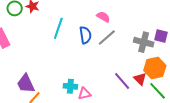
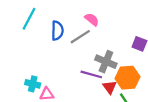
pink semicircle: (103, 17) -> (92, 19), moved
gray cross: (144, 42) -> (106, 62), moved
purple line: (122, 81) -> (91, 74), moved, turned -42

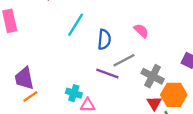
gray line: (80, 37) -> (124, 60), moved
purple line: (91, 74) -> (107, 74), moved

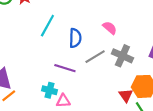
purple line: (107, 74) -> (65, 68), moved
gray cross: (153, 76) -> (122, 56), moved

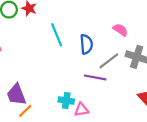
cyan line: (47, 26) -> (57, 35), turned -45
purple line: (65, 68) -> (95, 77), moved

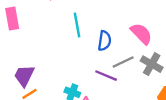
pink semicircle: (120, 30) -> (141, 34), size x1.5
purple trapezoid: (16, 95) -> (24, 76), turned 35

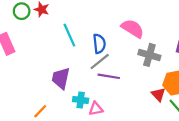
gray line: (123, 62) -> (100, 61), moved
purple trapezoid: (24, 76) -> (61, 78), moved

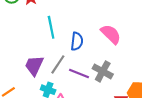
gray cross: (149, 55) -> (103, 71), moved
gray line: (100, 61) -> (58, 64), moved, turned -30

